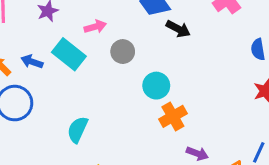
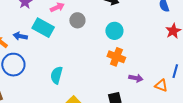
cyan circle: (156, 86) -> (114, 31), moved
orange cross: (173, 116) -> (116, 57), turned -30

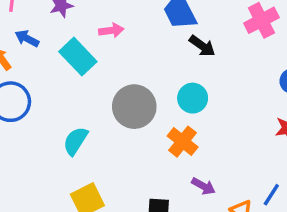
gray circle: (77, 20) -> (134, 107), moved, size x1.6
blue arrow: (20, 36) -> (27, 38), moved

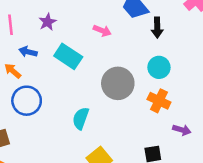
pink arrow: (111, 30) -> (102, 31), moved, turned 42
black arrow: (202, 46) -> (157, 28), turned 66

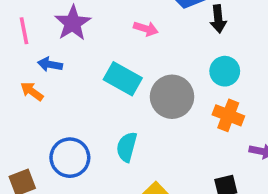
purple star: (48, 22) -> (73, 23), size x1.5
cyan rectangle: (68, 56) -> (123, 79), moved
blue circle: (27, 101) -> (70, 158), moved

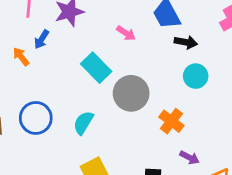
black arrow: (218, 19) -> (186, 42), turned -90
blue arrow: (50, 64) -> (42, 39), turned -84
cyan circle: (225, 71) -> (196, 76), moved

